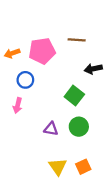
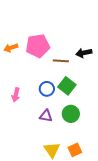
brown line: (77, 40) -> (61, 61), moved
black arrow: (93, 69) -> (84, 53), moved
blue circle: (25, 80) -> (47, 89), moved

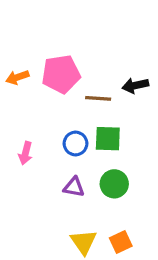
green square: (67, 86) -> (108, 139), turned -36

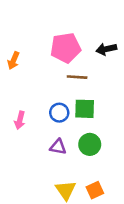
pink pentagon: (61, 74) -> (66, 48), moved
orange arrow: (17, 77) -> (14, 61), turned -48
black arrow: (135, 85) -> (106, 49), moved

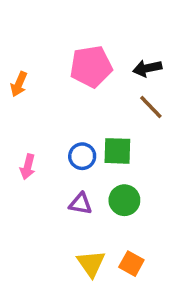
brown line: (77, 77) -> (151, 107), moved, turned 42
orange square: (95, 190) -> (131, 264), turned -36

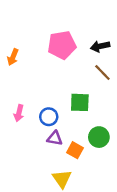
blue circle: (82, 156) -> (49, 117), moved
green circle: (124, 200) -> (99, 137), moved
orange square: (131, 264) -> (75, 150), moved

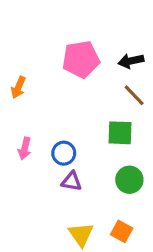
orange arrow: (13, 57) -> (18, 87), moved
green square: (80, 102) -> (120, 133), moved
orange square: (75, 150) -> (122, 231), moved

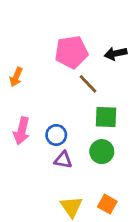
brown line: (134, 95) -> (88, 84), moved
pink arrow: (25, 148) -> (22, 131), size x1.4
green circle: (129, 180) -> (102, 152), moved

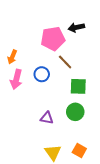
black arrow: (116, 53) -> (76, 27), moved
pink arrow: (22, 131) -> (16, 79), moved
blue circle: (56, 135) -> (42, 74), moved

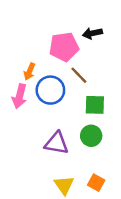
orange arrow: (12, 57) -> (29, 72), moved
blue circle: (42, 74) -> (50, 90), size x1.5
purple triangle: (47, 118) -> (57, 143), size x1.5

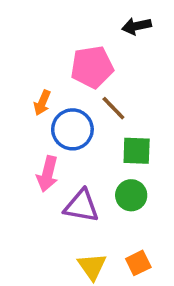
black arrow: (92, 33) -> (137, 26), moved
pink arrow: (20, 96) -> (48, 174), moved
orange square: (96, 183) -> (138, 263), turned 35

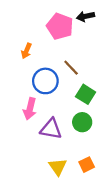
pink pentagon: (92, 67) -> (60, 26), moved, turned 30
orange arrow: (42, 103) -> (26, 51), moved
green square: (137, 151) -> (86, 94), turned 30

